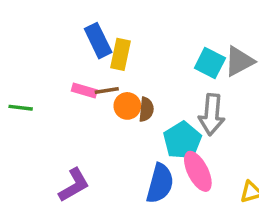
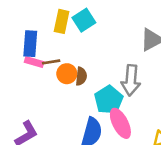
blue rectangle: (98, 41) -> (30, 44), moved, turned 30
yellow rectangle: (120, 54) -> (62, 21), moved
cyan square: (210, 63) -> (84, 20), moved, turned 30

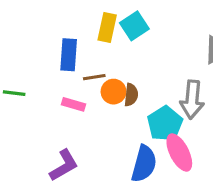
pink rectangle: (34, 62) -> (73, 104), moved

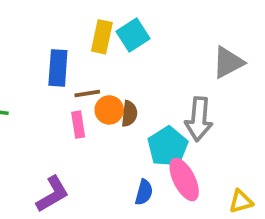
pink rectangle: (73, 104) -> (78, 125), moved, turned 65
blue semicircle: (144, 164) -> (144, 192), size x0.6

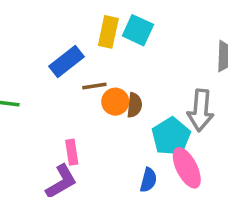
cyan square: (133, 35) -> (138, 30), turned -32
blue rectangle: (58, 68) -> (67, 62), turned 48
pink rectangle: (78, 125) -> (72, 152), moved

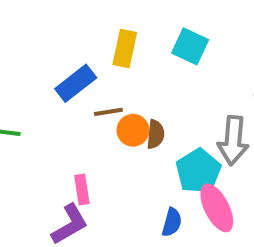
cyan square: (138, 30) -> (190, 46), moved

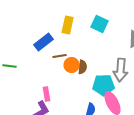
cyan pentagon: (198, 171) -> (104, 85), turned 30

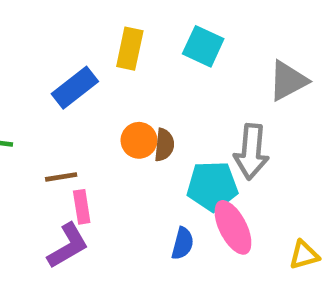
brown line: (60, 56) -> (61, 177), moved

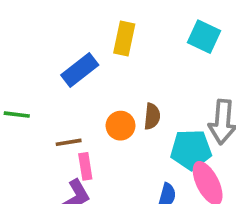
cyan square: (203, 46) -> (204, 37), moved
orange circle: (139, 140) -> (121, 126), moved

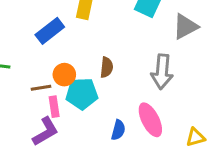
orange circle: (121, 126) -> (64, 75), moved
cyan pentagon: (191, 150) -> (82, 94), moved

